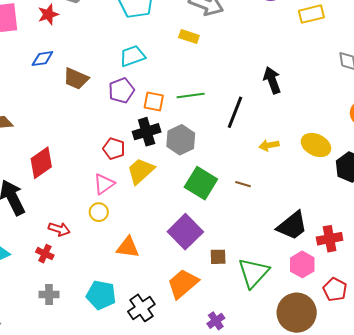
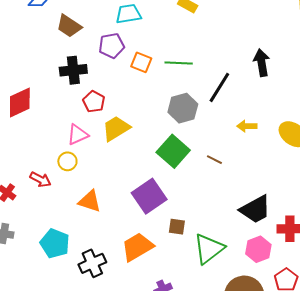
black cross: (147, 132) -> (73, 70), moved
gray hexagon: (181, 140) -> (183, 108), moved
red arrow: (59, 229) -> (40, 179), moved

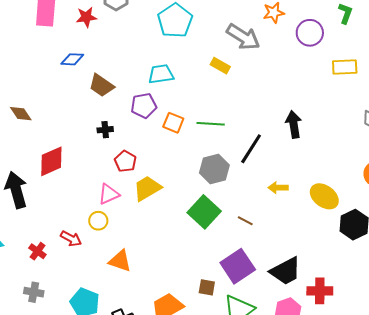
black cross: (73, 70) -> (105, 130), size x0.6
purple square: (149, 196) -> (238, 266), moved

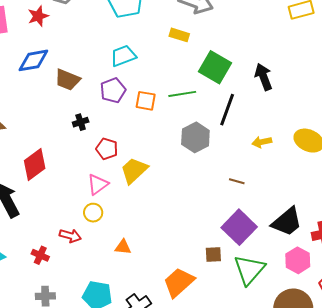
blue diamond: (72, 59) -> (33, 60), size x1.4
green square: (204, 212) -> (215, 67), moved
orange triangle: (120, 261) -> (123, 247), size x0.7

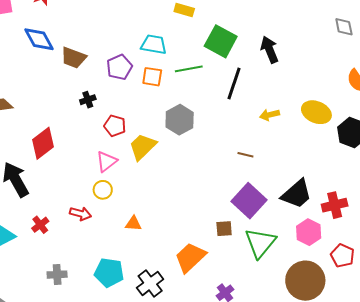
cyan trapezoid: (123, 56) -> (154, 44), moved, turned 32
blue diamond: (33, 60) -> (39, 39), turned 72
gray hexagon: (195, 137) -> (180, 120), moved
red cross: (40, 255) -> (40, 225), moved, turned 30

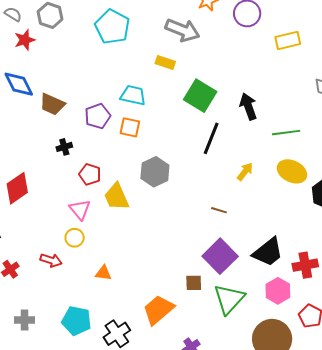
green line: (189, 69) -> (286, 133), moved
yellow arrow: (269, 115) -> (245, 172), turned 138
yellow trapezoid: (143, 147) -> (117, 197), turned -72
pink triangle: (107, 161) -> (80, 210), turned -35

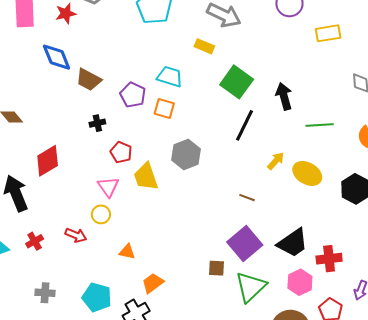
purple pentagon: (98, 116) -> (133, 95), turned -30
yellow ellipse: (292, 171) -> (307, 173), moved
orange trapezoid: (158, 310) -> (153, 283), moved, size x0.7

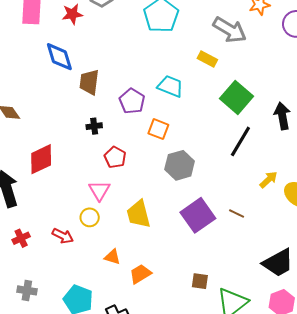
brown trapezoid: (89, 80) -> (89, 82), turned 64
orange square: (164, 108) -> (158, 129), moved
yellow trapezoid: (146, 177) -> (139, 214), moved
purple square: (245, 243) -> (198, 215), moved
orange trapezoid: (153, 283) -> (140, 274), moved

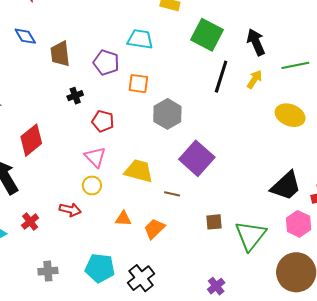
blue diamond: (59, 57) -> (25, 36), size x0.7
yellow arrow: (268, 180) -> (254, 79), moved
yellow trapezoid: (139, 214) -> (139, 171), turned 132
brown line: (237, 214) -> (172, 194), moved

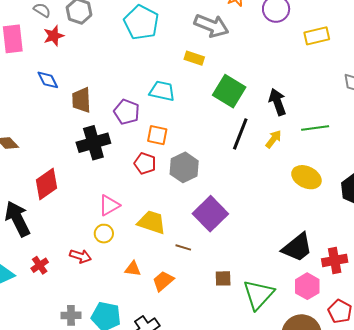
black cross: (75, 96) -> (93, 143), size x2.0
red pentagon: (103, 121) -> (145, 163), moved
pink triangle: (95, 157) -> (109, 205), turned 40
gray cross: (48, 271) -> (71, 315), moved

